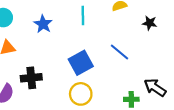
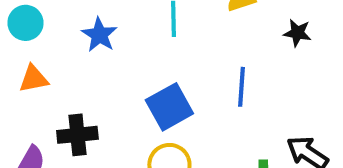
blue line: (119, 52) -> (241, 87), turned 54

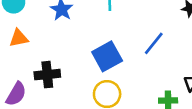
blue line: (241, 87) -> (154, 43), turned 35

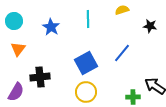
orange triangle: (19, 38) -> (18, 49), turned -42

